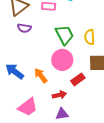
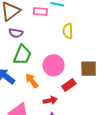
green trapezoid: (64, 35) -> (22, 55), moved, turned 50
yellow semicircle: (90, 37) -> (68, 31), moved

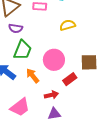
yellow semicircle: (68, 31) -> (68, 25), turned 77

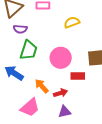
orange arrow: (33, 76) -> (42, 86), moved
red rectangle: (70, 79) -> (78, 76), turned 40

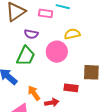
purple semicircle: (20, 29) -> (31, 34), moved
pink circle: (61, 58) -> (57, 52), moved

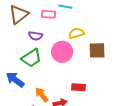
green trapezoid: (26, 56) -> (31, 58), turned 35
brown square: (91, 72) -> (97, 50), moved

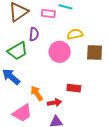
purple semicircle: (35, 36) -> (34, 34), turned -96
green trapezoid: (31, 58) -> (18, 51), moved

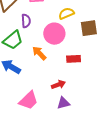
red rectangle: (74, 88) -> (74, 59), moved
orange arrow: (37, 93) -> (39, 53), moved

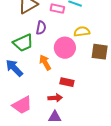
red rectangle: (74, 59) -> (67, 82), moved

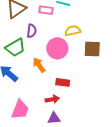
pink trapezoid: (22, 105) -> (20, 110), turned -35

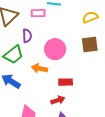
yellow semicircle: (73, 31) -> (90, 17), moved
orange arrow: (39, 65) -> (39, 68), turned -35

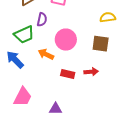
red arrow: (58, 100) -> (91, 72), moved

